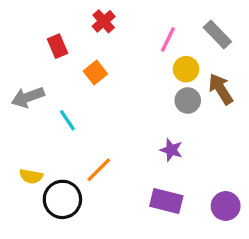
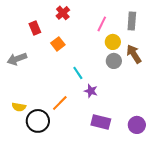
gray rectangle: (217, 35) -> (132, 21), turned 48
cyan line: (67, 120) -> (78, 73), moved
purple star: (171, 150) -> (91, 91), moved

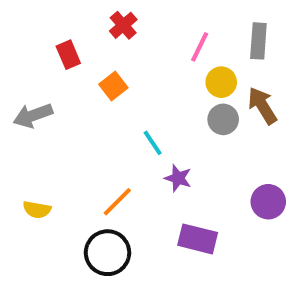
black circle: (38, 121) -> (108, 253), moved
purple circle: (137, 125) -> (268, 202), moved

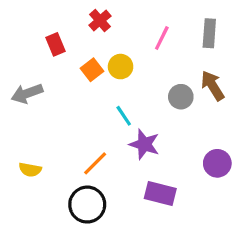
yellow circle: (221, 82) -> (121, 67), moved
purple star: (178, 178) -> (144, 144), size x1.4

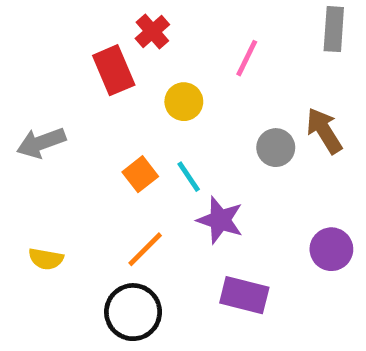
gray rectangle: (209, 33) -> (334, 29), moved
red rectangle: (56, 44) -> (114, 70), moved, size x1.4
orange square: (92, 70) -> (140, 174), moved

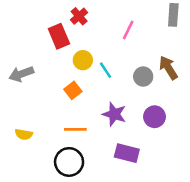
yellow circle: (184, 102) -> (83, 60), moved
cyan line: (189, 177) -> (105, 70), moved
orange line: (145, 249) -> (75, 129), turned 45
purple circle: (331, 249) -> (155, 117), moved

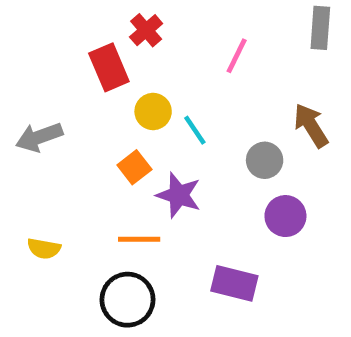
gray circle: (143, 76) -> (265, 160), moved
purple star: (114, 114) -> (179, 195), moved

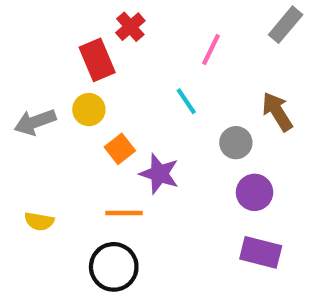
gray rectangle: (320, 28) -> (286, 25), turned 36
yellow circle: (153, 111) -> (89, 110), moved
cyan line: (195, 130) -> (186, 101), moved
purple rectangle: (234, 283) -> (261, 252), moved

